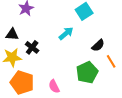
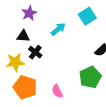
cyan arrow: (66, 33) -> (58, 29), moved
black triangle: (12, 34) -> (23, 36), moved

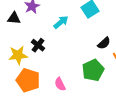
black triangle: (23, 36) -> (14, 18), moved

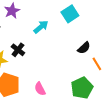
green pentagon: (93, 70) -> (82, 88), moved

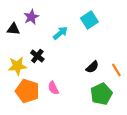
black semicircle: (84, 48) -> (92, 67), moved
pink semicircle: (40, 89) -> (53, 88), moved

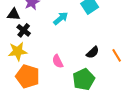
black cross: (37, 56) -> (24, 30), moved
pink semicircle: (53, 88) -> (58, 61), moved
green pentagon: (101, 94) -> (84, 79), moved

